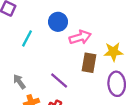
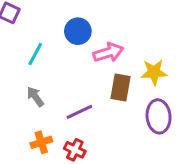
purple line: (59, 81) -> (79, 112), turned -66
gray arrow: (19, 82) -> (35, 97), moved

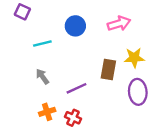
pink arrow: (108, 52) -> (119, 24), moved
cyan line: (35, 54) -> (42, 44), turned 48

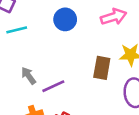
cyan line: (42, 44) -> (17, 30), moved
purple line: (77, 88) -> (53, 86), moved

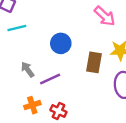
pink arrow: (114, 17) -> (105, 16), turned 60
blue circle: (65, 19) -> (61, 43), moved

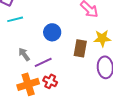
orange cross: (32, 105) -> (28, 84), size x1.5
red cross: (58, 111) -> (50, 81), moved

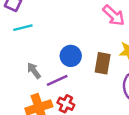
blue circle: (52, 32) -> (71, 56), moved

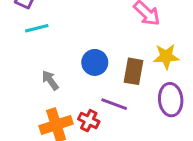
purple line: (57, 80) -> (114, 104), moved, turned 45

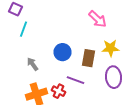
cyan line: (37, 28) -> (24, 29), turned -56

